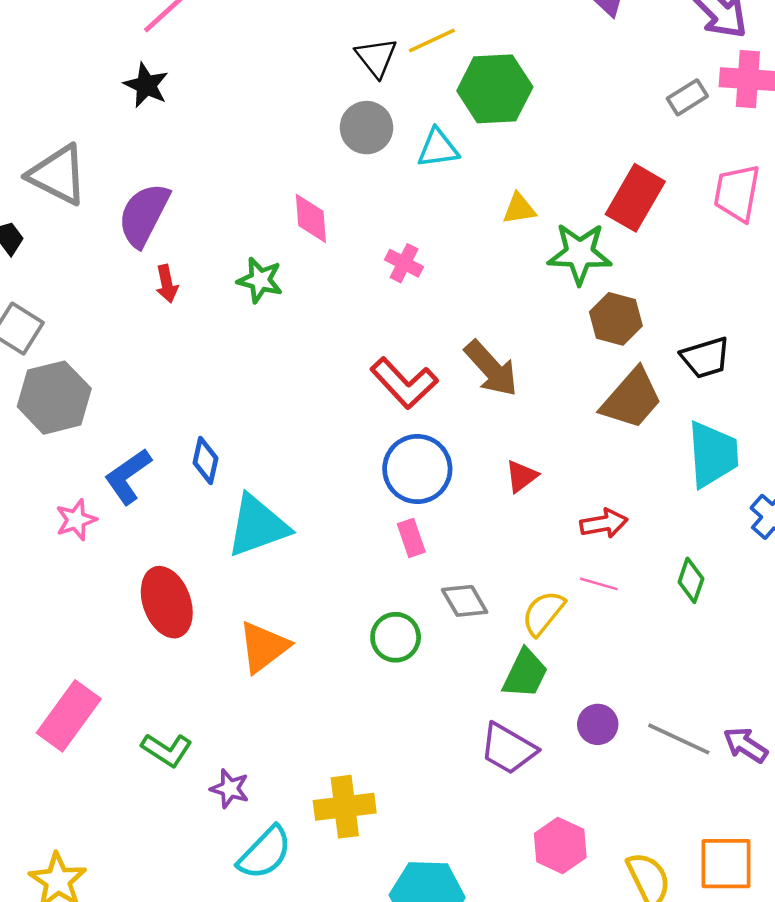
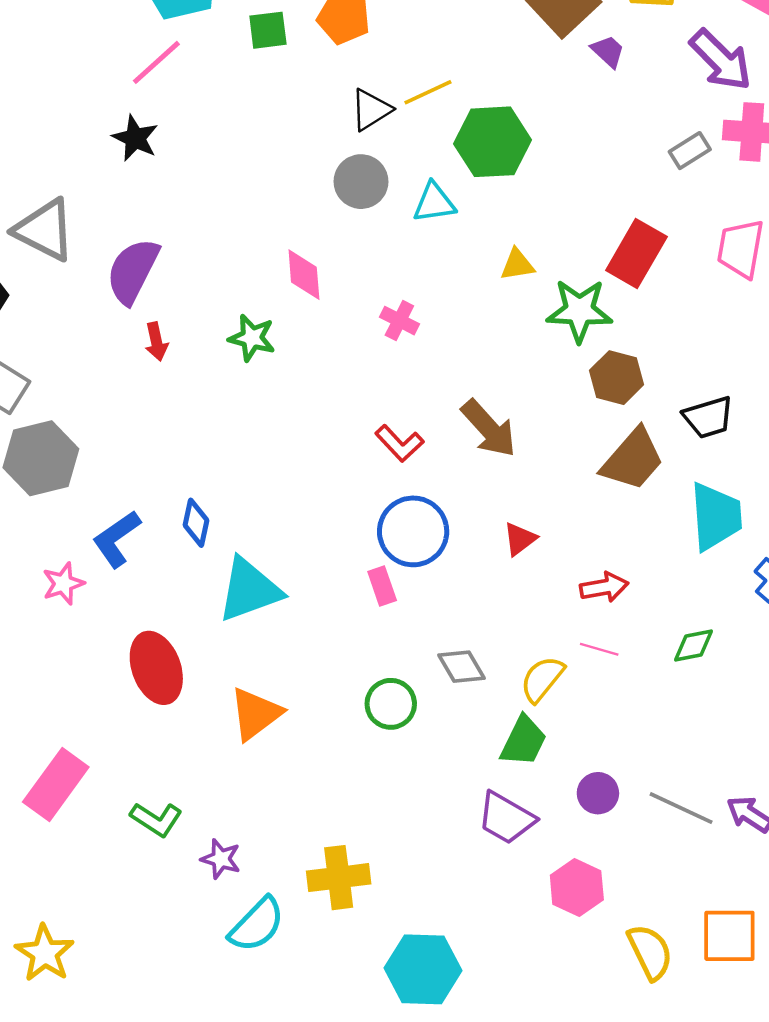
black triangle: (376, 57) -> (371, 110), turned 36
red L-shape: (404, 383) -> (399, 443), size x0.7
pink rectangle: (411, 538) -> (382, 586), moved
green diamond: (691, 580) -> (693, 646), turned 60
pink hexagon: (560, 845) -> (577, 887), moved

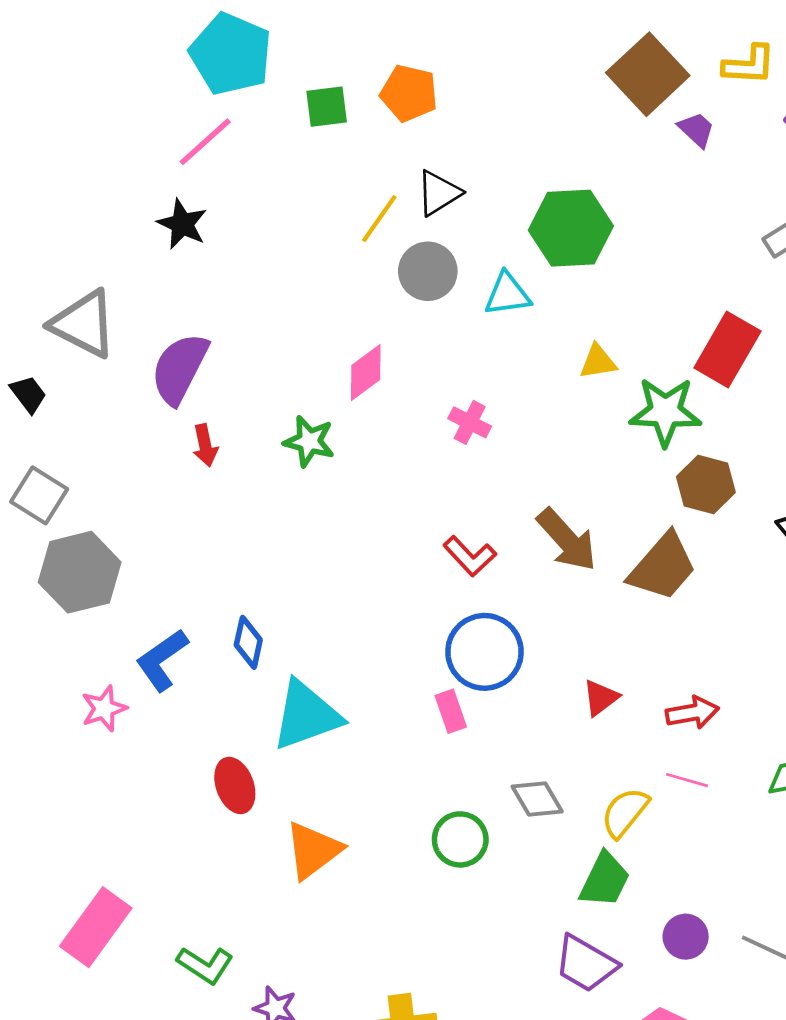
yellow line: (428, 92) -> (379, 219), moved, turned -30
pink diamond: (304, 275) -> (366, 372), turned 58
brown trapezoid: (633, 459) -> (663, 567), moved
red triangle: (520, 539) -> (601, 698), moved
red ellipse: (156, 668) -> (235, 785), moved, size x0.7

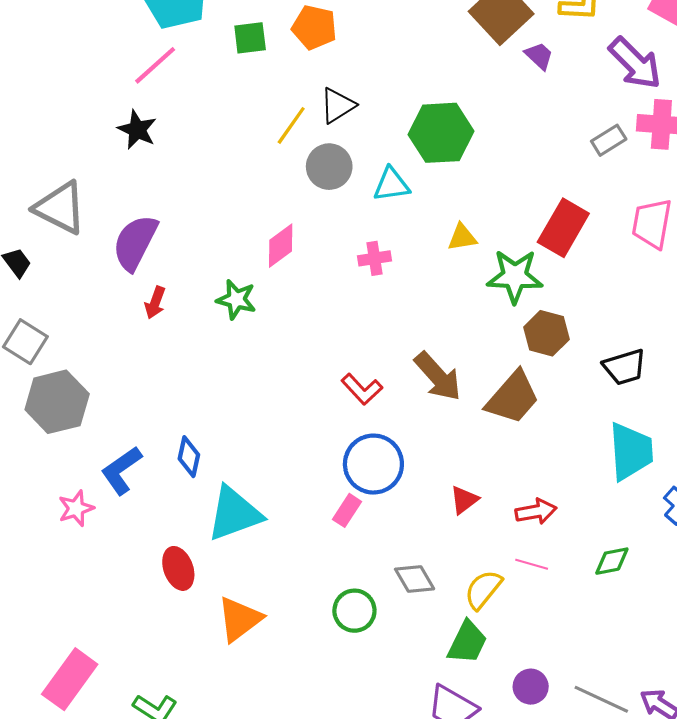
pink cross: (470, 422) -> (375, 258), moved, turned -36
red arrow: (205, 445) -> (155, 303), turned 32
pink rectangle: (451, 711) -> (347, 510), turned 52

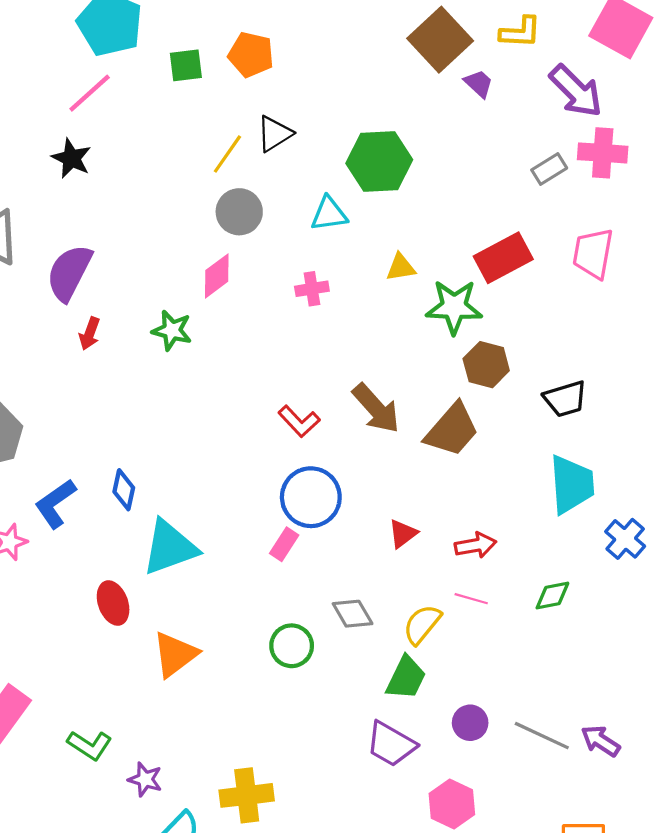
gray circle: (329, 167) -> (239, 212), moved
red rectangle: (563, 228) -> (503, 258), turned 32

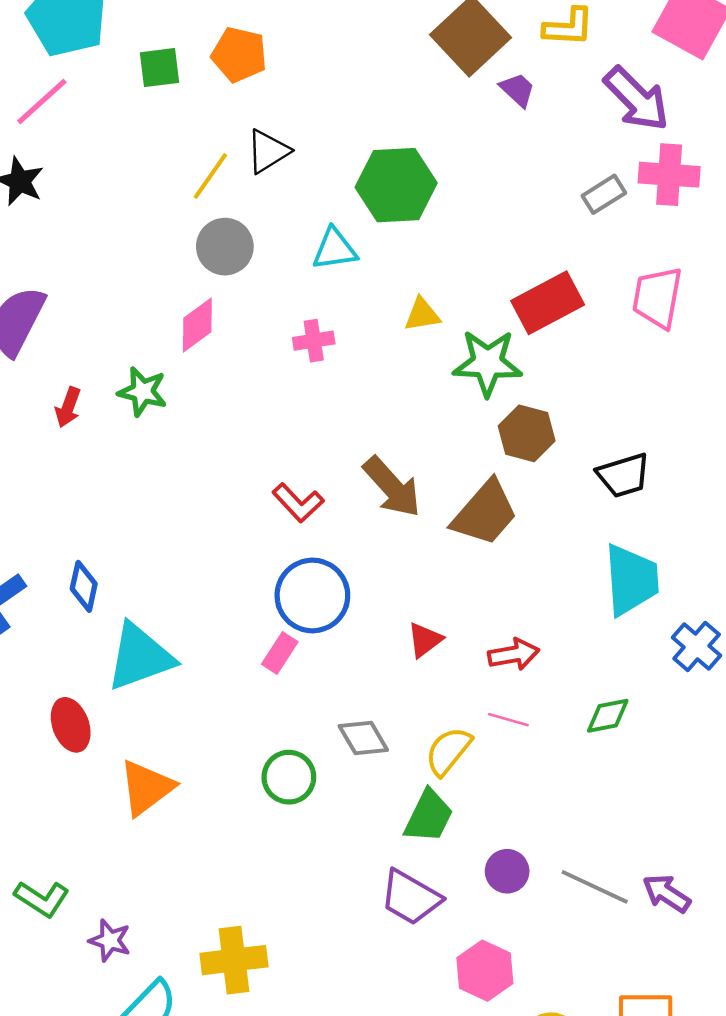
red arrow: (90, 334) -> (68, 407), moved

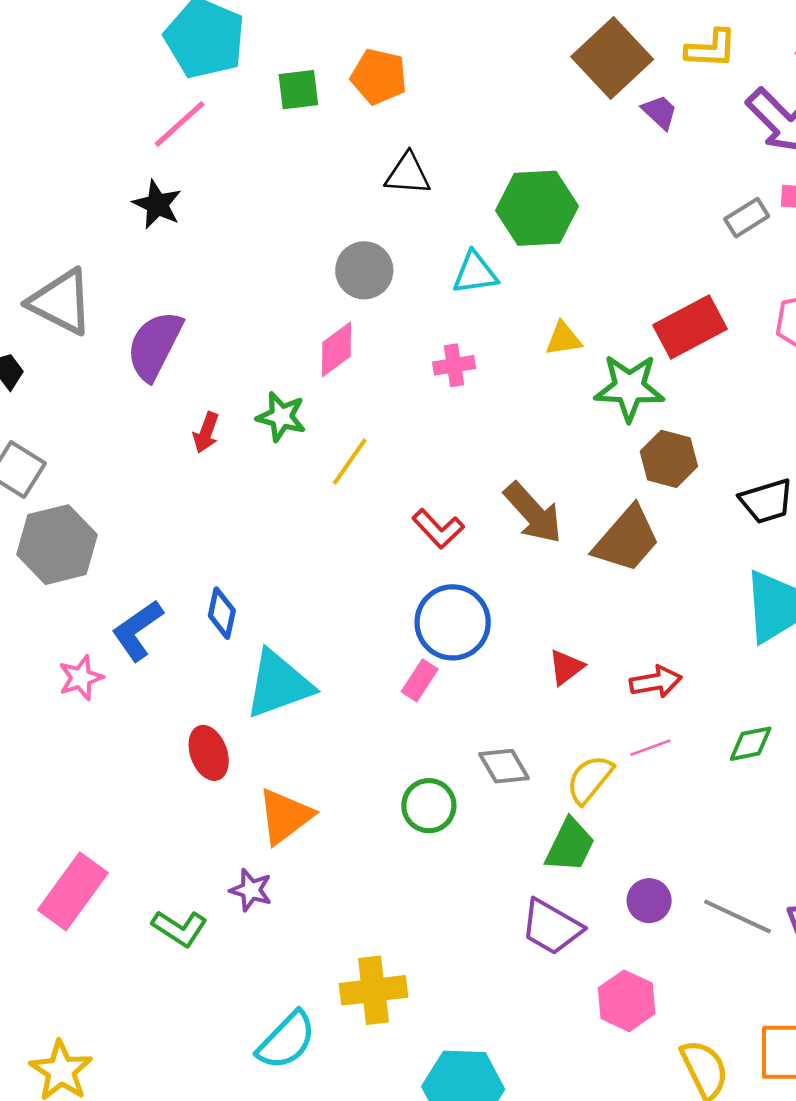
black triangle: (268, 151) -> (408, 174), turned 36
yellow line: (210, 176) -> (350, 462), moved
pink line: (508, 720) -> (650, 748), turned -36
purple star: (110, 940) -> (251, 890), moved

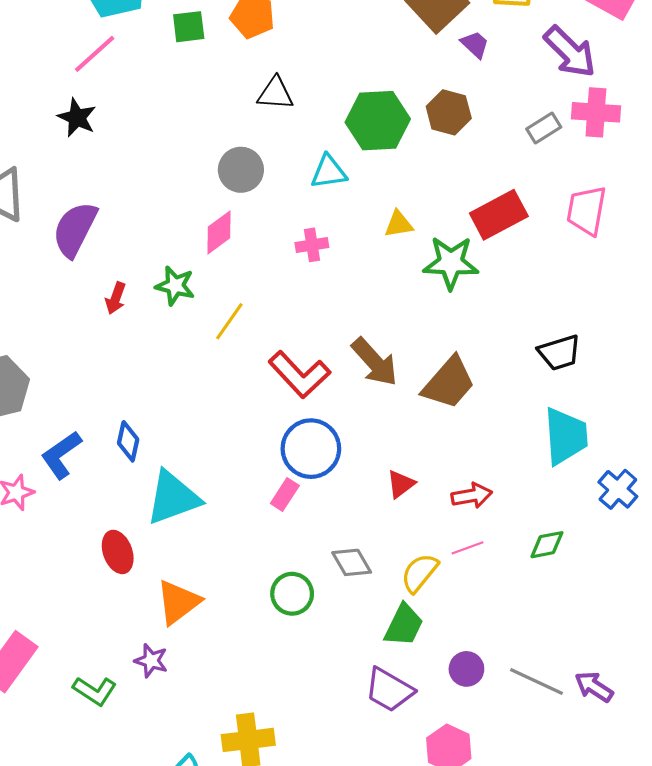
brown hexagon: (669, 459) -> (449, 112), moved
red L-shape: (438, 529) -> (299, 374), size x1.5

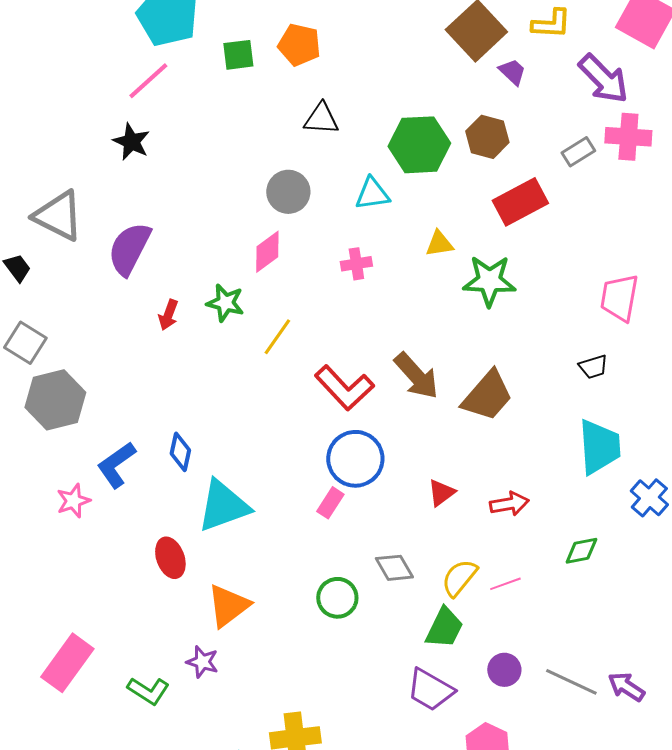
pink trapezoid: (587, 211) -> (619, 298), moved
red rectangle: (499, 215) -> (520, 202), moved
black trapezoid: (559, 353) -> (593, 367), size x0.7
pink line: (468, 548) -> (505, 584), moved

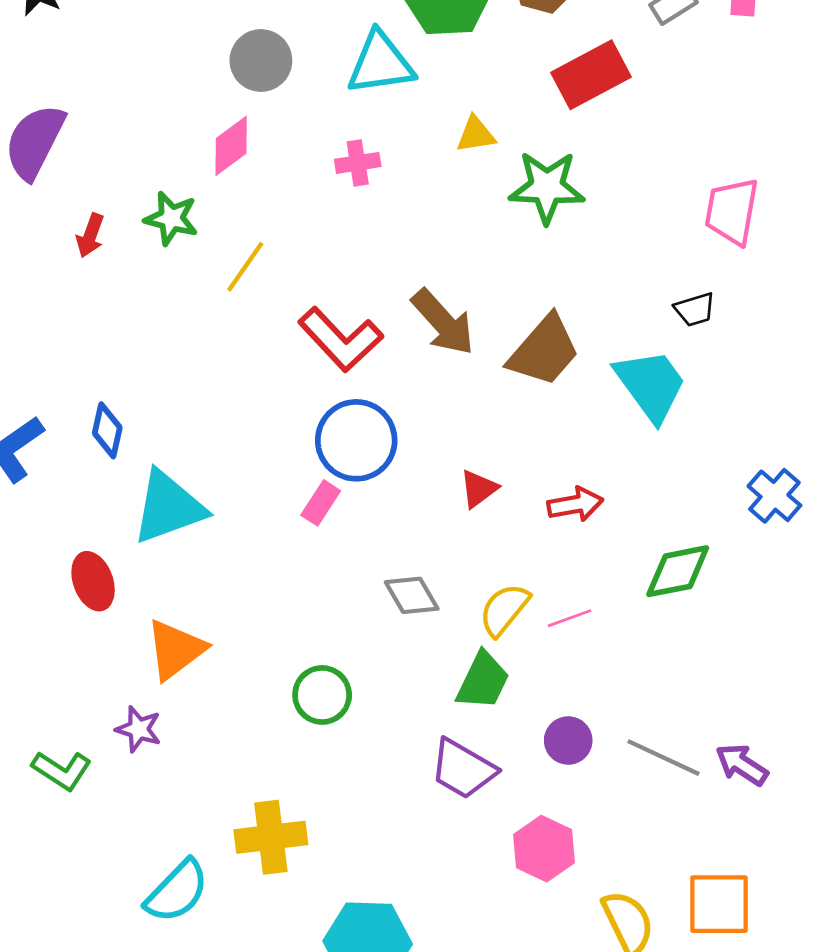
cyan triangle: (372, 194) -> (380, 63), size x1.4
cyan trapezoid: (599, 447) -> (651, 385), moved, turned -32
green diamond: (581, 551) -> (678, 571), size x1.4
green circle: (337, 598) -> (322, 695), moved

